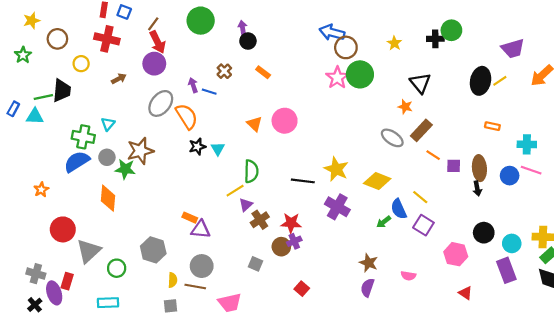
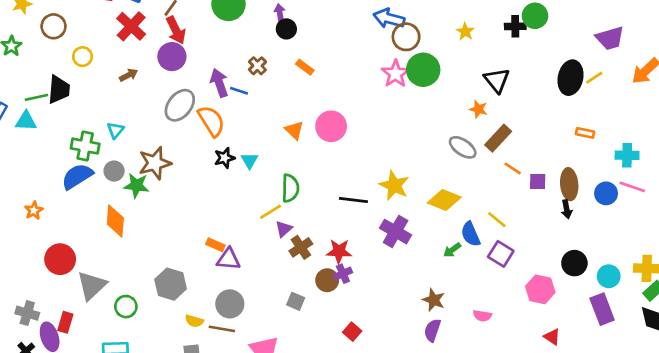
red cross: (107, 39) -> (131, 26), moved, turned 30
purple arrow: (193, 85) -> (219, 83), size x1.5
yellow semicircle: (173, 280) -> (194, 321), turned 104

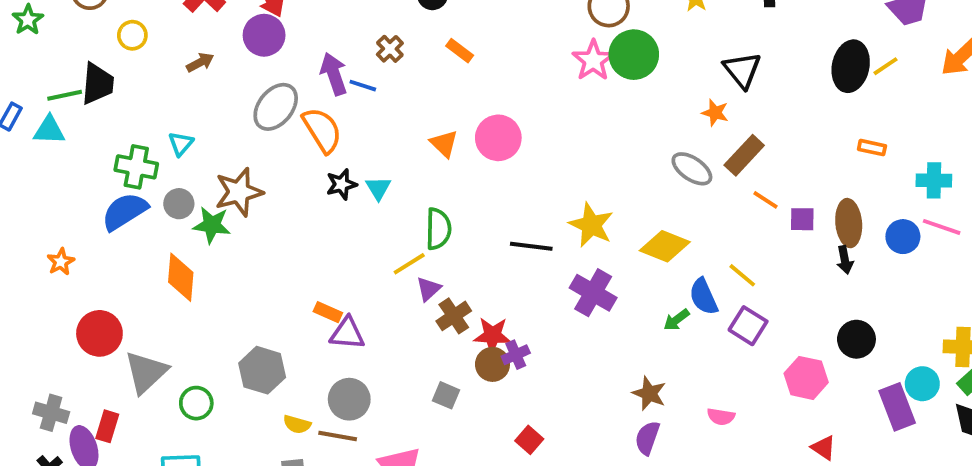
red star: (339, 251) -> (492, 335), moved
cyan circle: (609, 276) -> (922, 384), moved

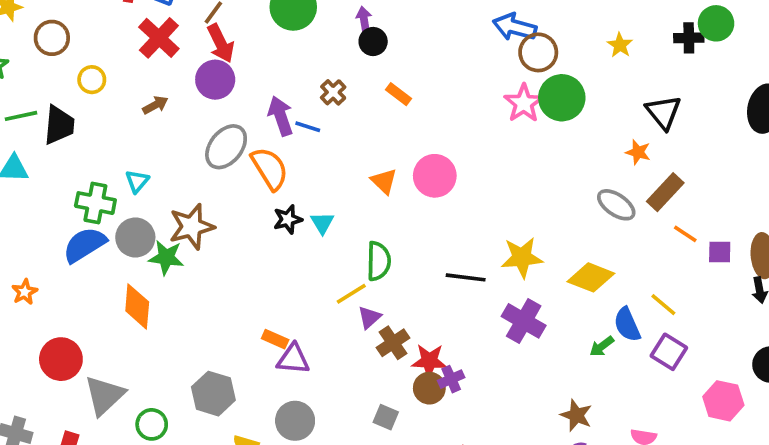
green line: (65, 95) -> (21, 116), moved
gray circle: (179, 204) -> (135, 237), size x1.4
yellow star: (591, 225) -> (522, 257), turned -30

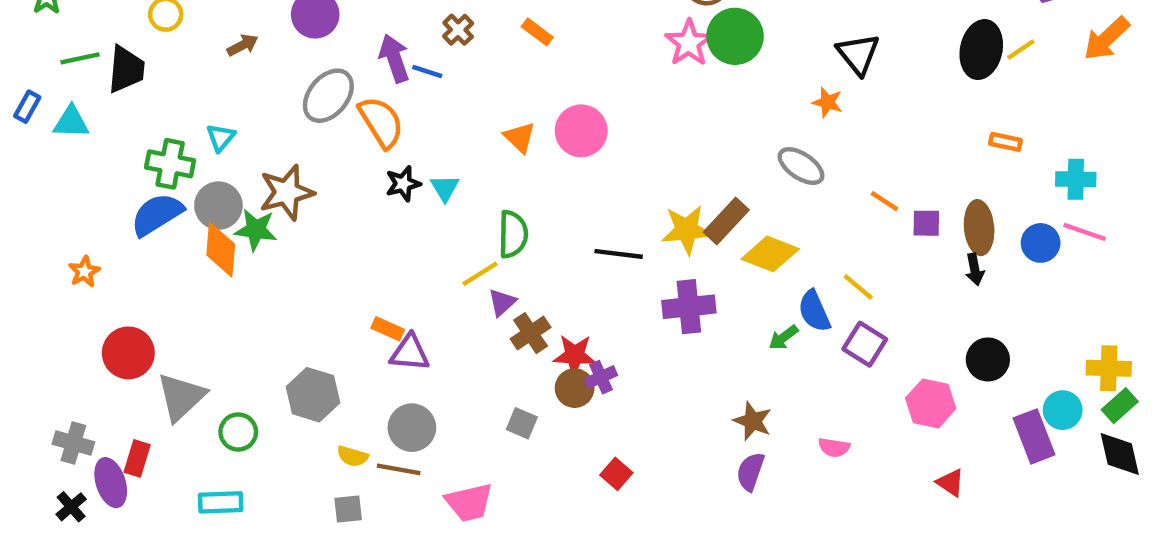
brown rectangle: (665, 192) -> (726, 221), moved
orange diamond: (137, 306) -> (221, 250), moved
purple cross: (524, 321) -> (689, 307), turned -36

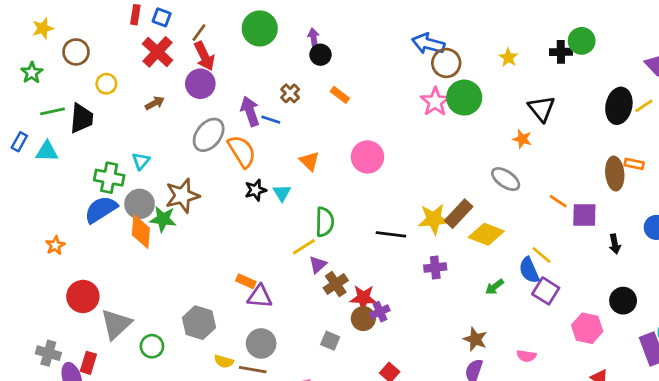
orange triangle: (520, 137) -> (309, 161), moved
purple square: (926, 223) -> (584, 215), size x1.4
brown ellipse: (979, 228) -> (615, 174), moved
purple cross: (689, 307) -> (435, 267), size x0.7
blue semicircle: (814, 311) -> (529, 270), moved

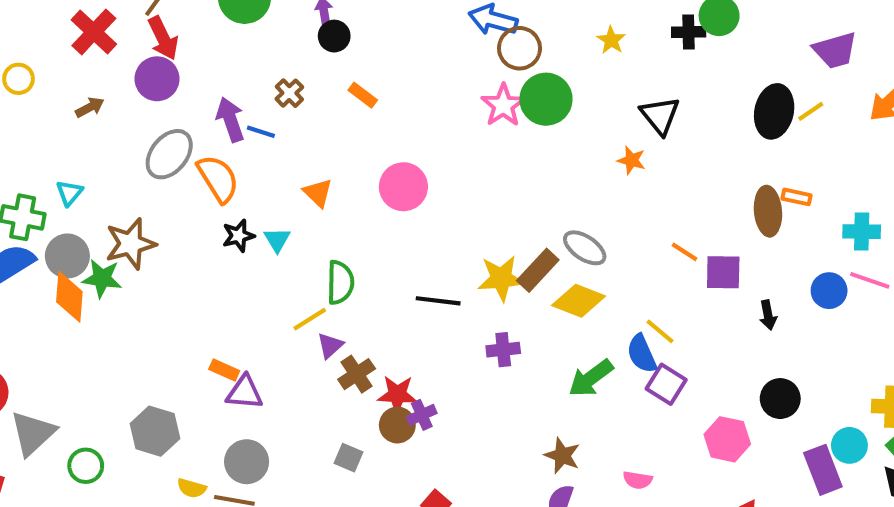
gray ellipse: (506, 179) -> (585, 248), moved
green arrow: (495, 287) -> (591, 378), size x1.6

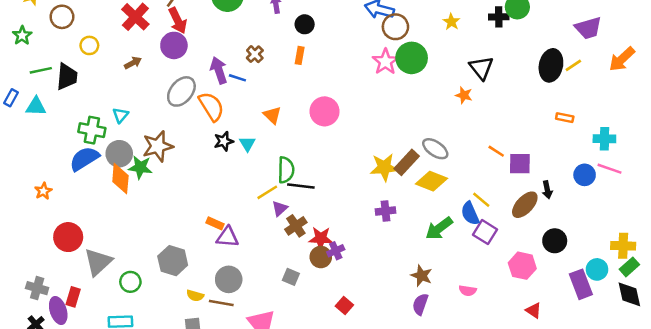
black circle: (334, 36) -> (305, 24), moved
orange rectangle: (363, 95) -> (300, 55), turned 63
brown ellipse: (768, 211) -> (525, 205), moved, turned 48
black line: (438, 301) -> (301, 186), moved

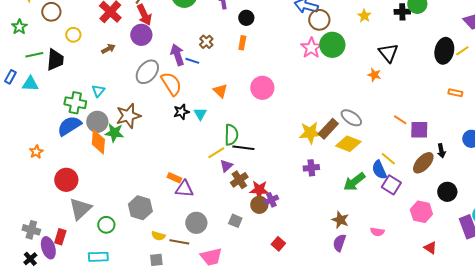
red circle: (68, 237) -> (66, 180), moved
gray circle: (229, 279) -> (196, 223), moved

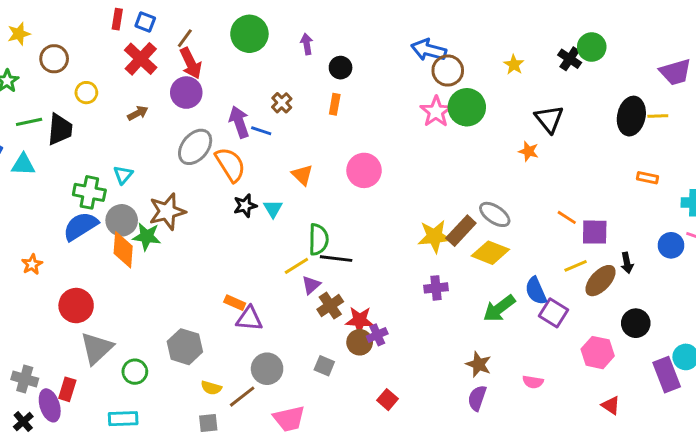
black cross: (402, 12) -> (570, 59), turned 35
yellow line: (462, 51) -> (658, 116), turned 32
yellow line: (388, 159) -> (576, 266), moved, turned -63
brown line: (179, 242) -> (242, 397), turned -48

